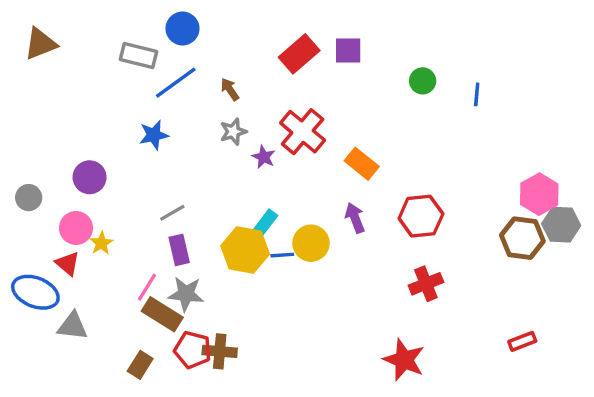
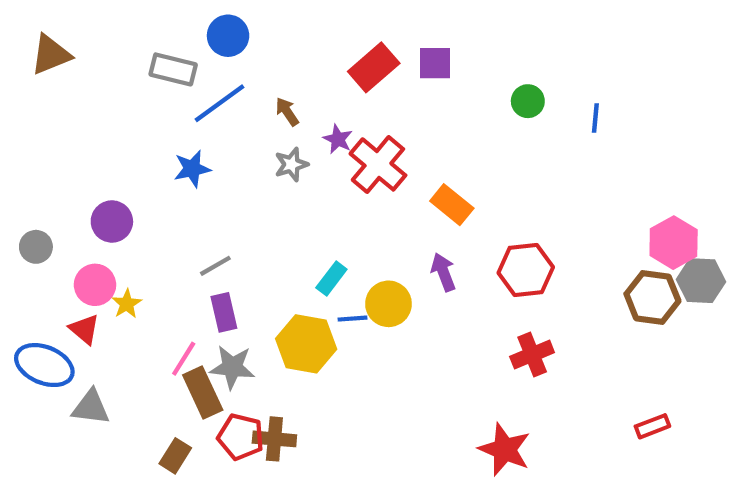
purple star: (264, 157) -> (338, 139), moved
yellow hexagon: (245, 250) -> (306, 344), moved
brown rectangle: (162, 314) -> (203, 392), turned 33

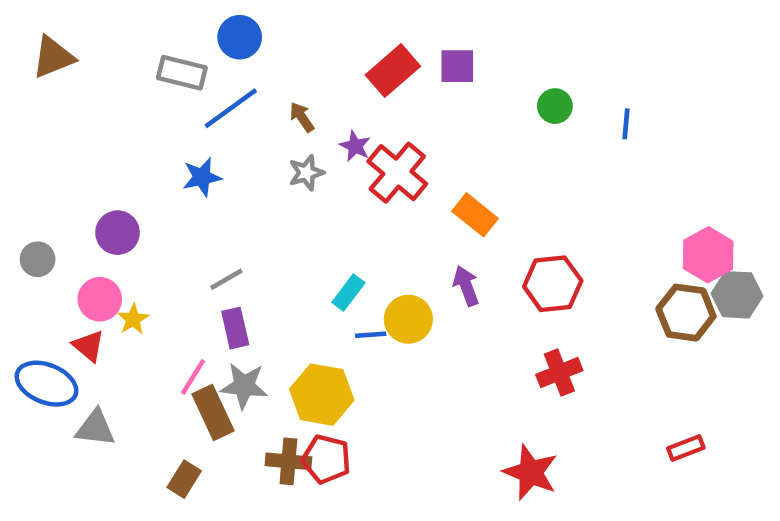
yellow hexagon: (306, 344) -> (322, 395), moved
red pentagon: (241, 437) -> (326, 459), moved

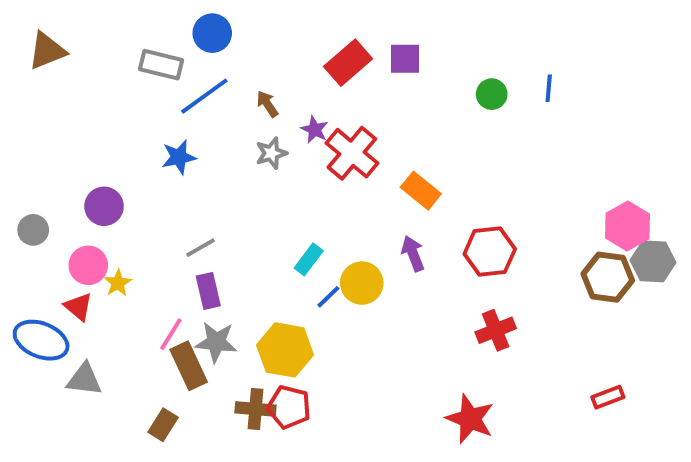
blue line: (626, 124) -> (549, 88), moved
blue line: (371, 335) -> (328, 297), turned -40

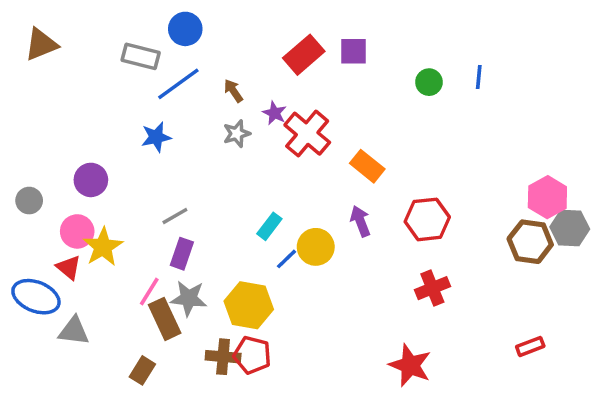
yellow star: (118, 283) -> (103, 247), size x1.6
purple rectangle: (208, 291) -> (182, 254), turned 32

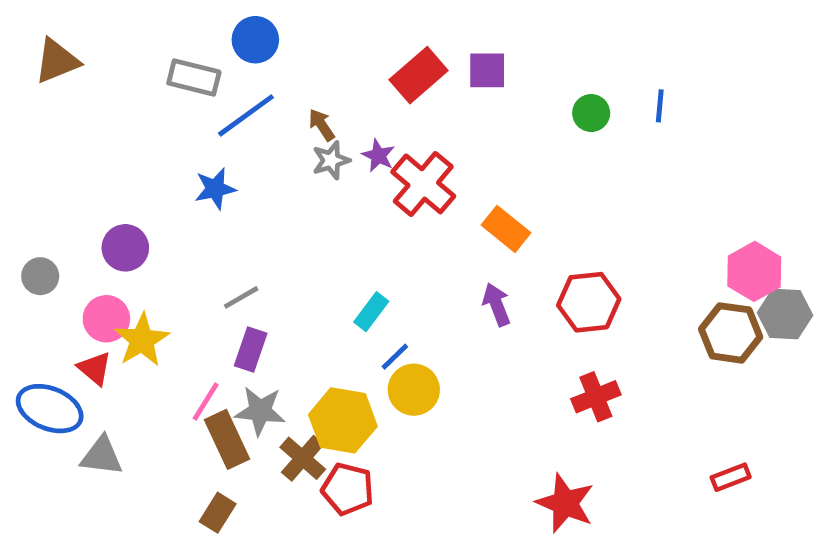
gray star: (237, 134) -> (331, 160), moved
yellow circle: (316, 247) -> (414, 390), moved
brown cross: (223, 357) -> (303, 458), moved, turned 36
brown rectangle: (142, 370) -> (218, 513), moved

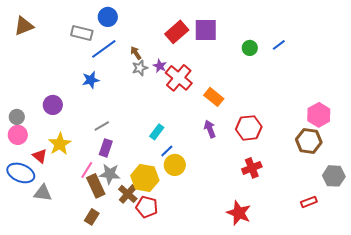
purple square: (487, 70) -> (206, 30), size x1.4
blue line: (660, 106) -> (279, 45), turned 48
gray hexagon: (785, 314) -> (334, 176), moved
pink circle: (106, 319) -> (18, 135), moved

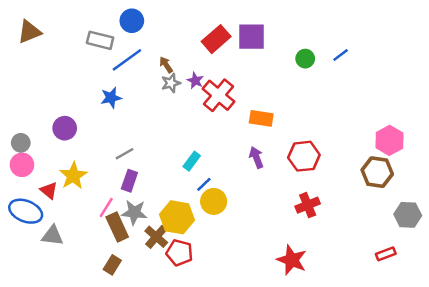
orange rectangle: (214, 97) -> (261, 118), turned -30
red rectangle: (309, 202) -> (386, 254), moved

